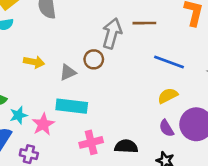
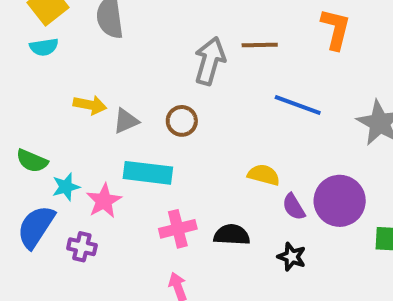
brown circle: (94, 59) -> (182, 121), moved
gray triangle: (68, 72) -> (126, 121), moved
yellow semicircle: (168, 96) -> (264, 175), moved, turned 42

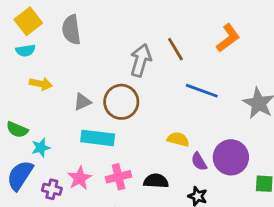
orange L-shape: (336, 29) -> (228, 38), turned 40
brown line: (260, 45) -> (175, 49), turned 60
yellow arrow: (90, 105) -> (41, 84), moved
brown circle: (182, 121) -> (121, 102), size x1.6
pink star: (104, 201) -> (80, 178), moved

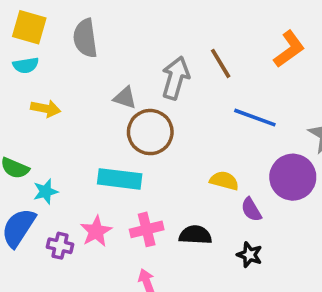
yellow square: (28, 21) -> (29, 27), turned -36
gray triangle: (82, 102) -> (125, 98), moved, turned 42
purple circle: (231, 157) -> (293, 177), moved

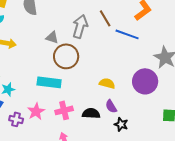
blue line: (255, 118) -> (127, 34), moved
purple semicircle: (251, 210) -> (111, 106), moved

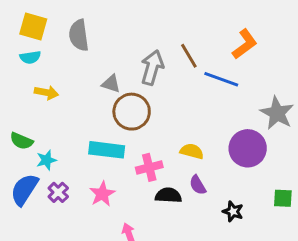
pink cross: (64, 110) -> (149, 167), moved
pink star: (36, 111) -> (102, 194), moved
purple cross: (16, 119) -> (58, 192), moved, turned 32
black star: (121, 124) -> (233, 211), moved

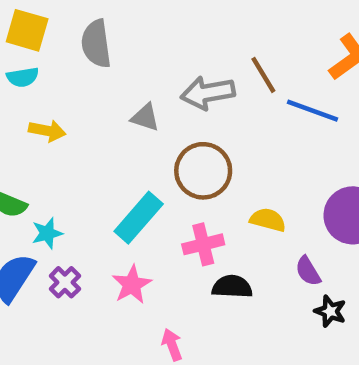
gray arrow: (152, 68) -> (208, 93), turned -116
brown circle: (132, 112) -> (203, 171), moved
cyan rectangle: (107, 150) -> (139, 218), turned -56
purple semicircle: (198, 185) -> (308, 271), moved

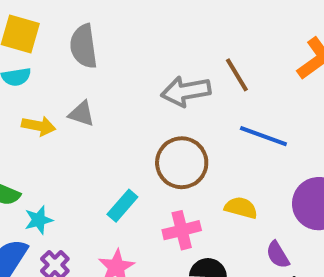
blue line: (312, 111) -> (263, 136), moved
gray triangle: (145, 117) -> (82, 114), moved
cyan rectangle: (139, 218) -> (122, 206), size x0.7

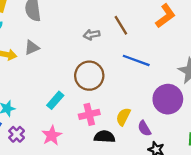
gray arrow: (186, 91) -> (92, 35), size x0.6
gray triangle: (82, 114) -> (32, 48), turned -42
yellow semicircle: (241, 208) -> (123, 117), moved, turned -78

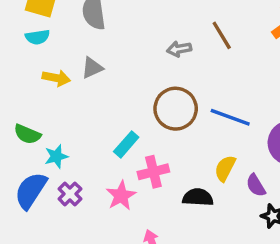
blue line: (136, 60) -> (230, 117), moved
pink cross: (89, 114) -> (153, 172), moved

